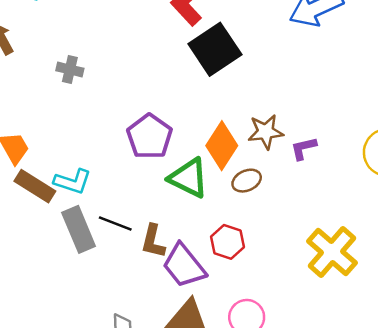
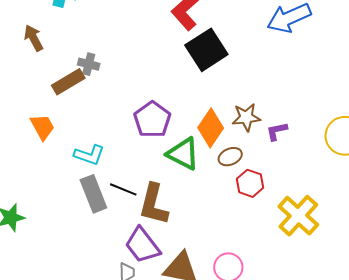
brown rectangle: (35, 186) -> (68, 82), moved, turned -64
brown L-shape: (153, 241) -> (154, 204), size x1.5
red hexagon: (228, 242) -> (250, 183), moved
purple trapezoid: (184, 266) -> (142, 245), moved

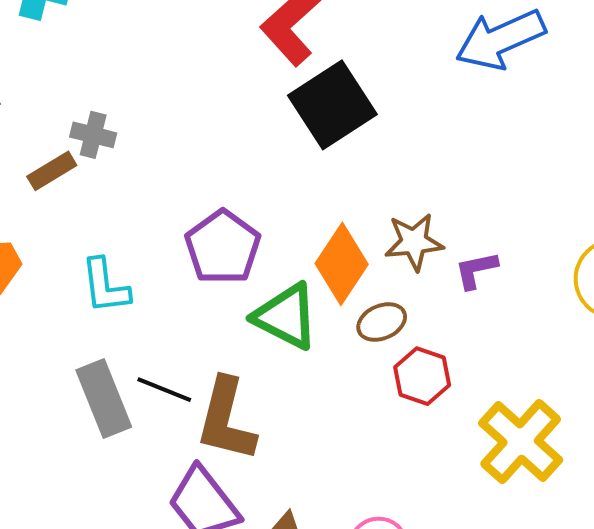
brown rectangle: (68, 82) -> (52, 171), size x0.7
cyan L-shape: (89, 155) -> (105, 286), moved, turned 64

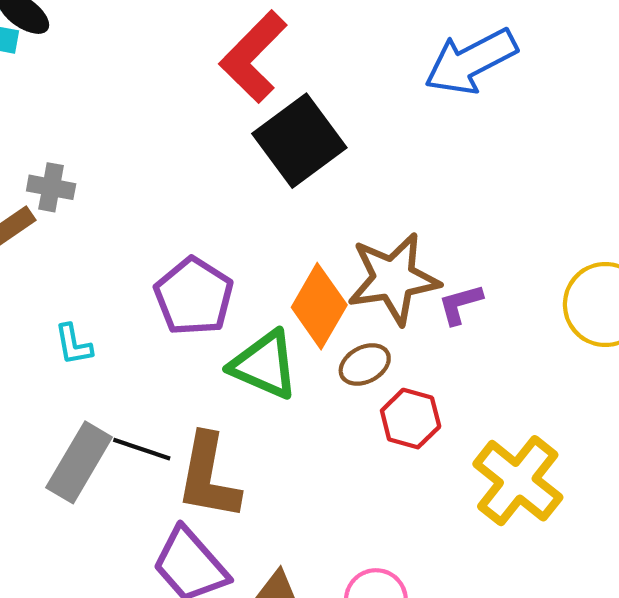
brown star: (414, 242) -> (393, 279), size x1.5
cyan L-shape: (105, 286) -> (73, 345), size x0.7
gray rectangle: (104, 399) -> (79, 462), turned 56

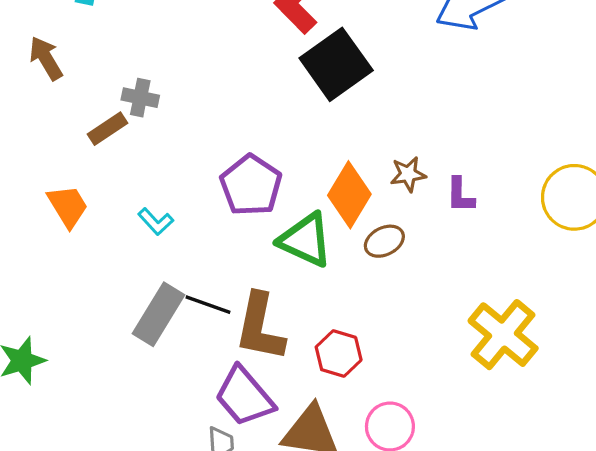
brown star: (393, 279) -> (408, 174), size x0.5
purple L-shape: (460, 304) -> (460, 195), turned -75
cyan L-shape: (73, 345) -> (156, 222), turned -33
red hexagon: (411, 419) -> (339, 354), moved

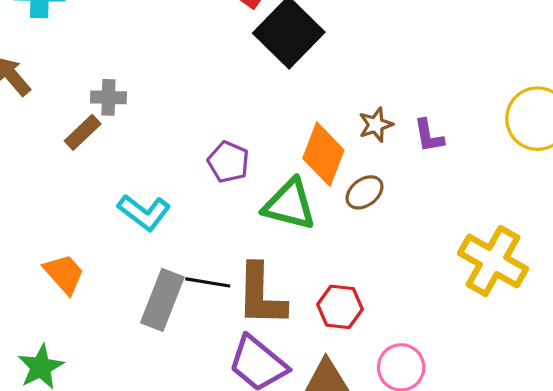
purple pentagon: (251, 185) -> (228, 162), size x0.7
orange trapezoid: (68, 206) -> (64, 274), moved
cyan L-shape: (156, 222) -> (144, 212), size x1.5

